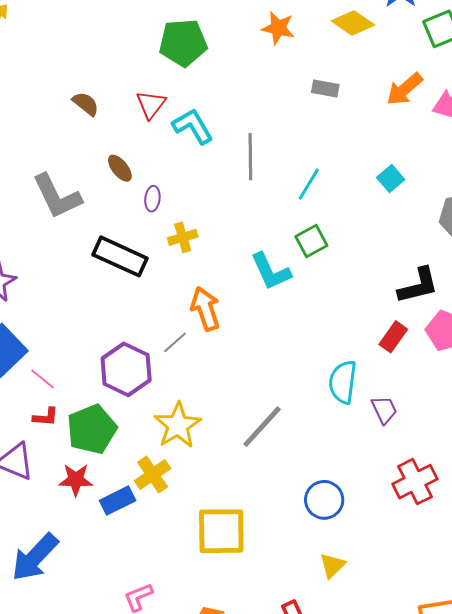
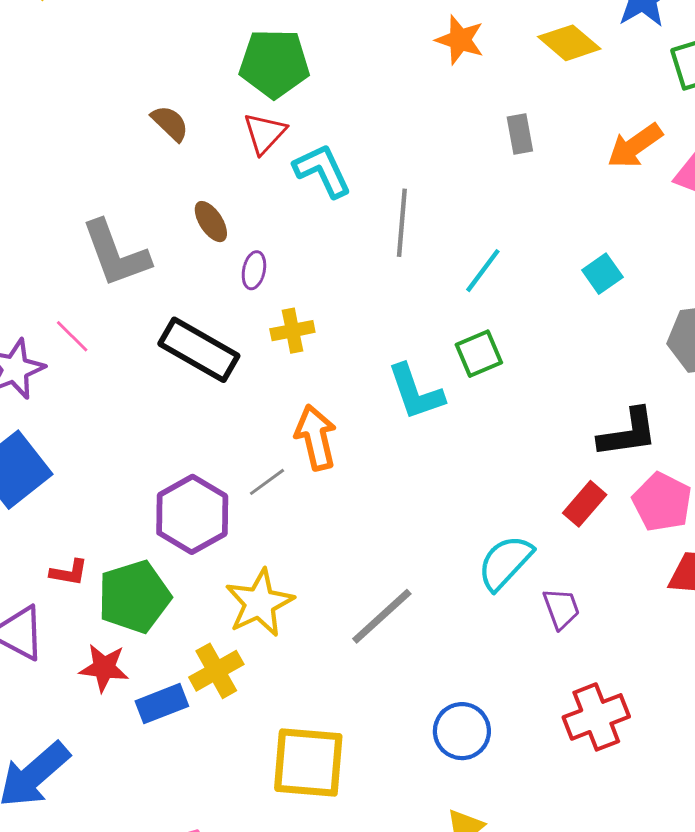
green pentagon: (183, 43) -> (274, 63), moved
gray rectangle: (325, 88) -> (520, 134), turned 64
pink line: (43, 379) -> (72, 336), moved
cyan semicircle: (343, 382) -> (505, 563), turned 30

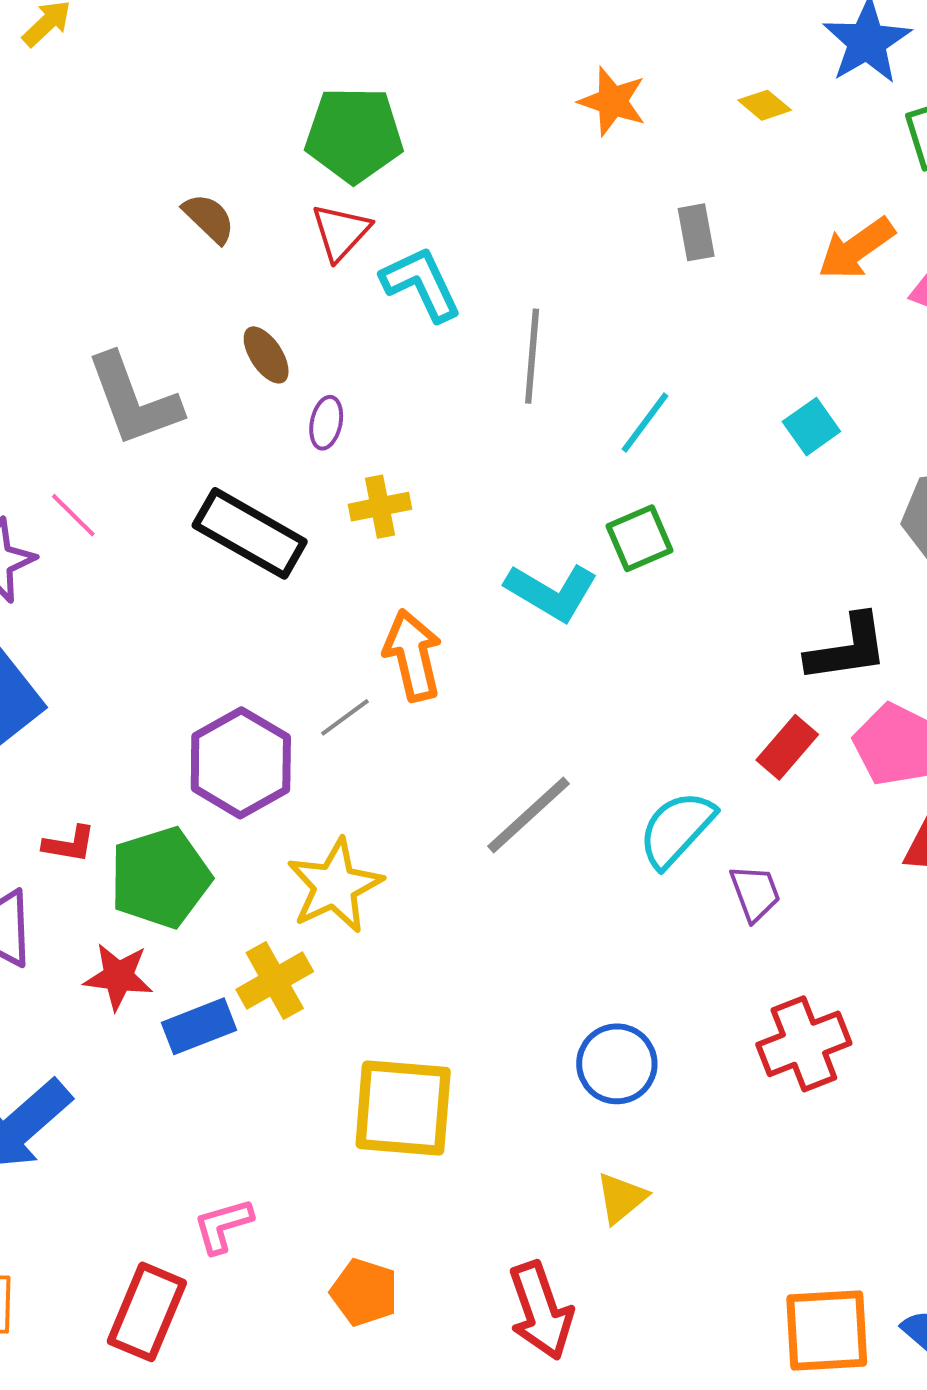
yellow diamond: (569, 43) -> (765, 105), size x0.6
cyan L-shape: (416, 392) -> (552, 592), turned -40
gray line: (382, 616) -> (529, 815), moved

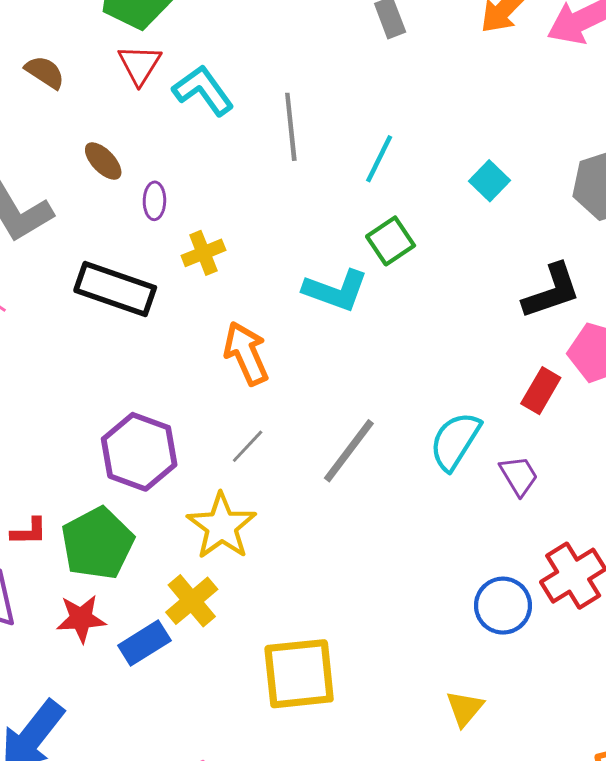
cyan square: (811, 427) -> (489, 181), moved
gray line: (345, 717) -> (248, 446), moved
red rectangle: (787, 747) -> (541, 391), moved
blue circle: (617, 1064) -> (503, 606), moved

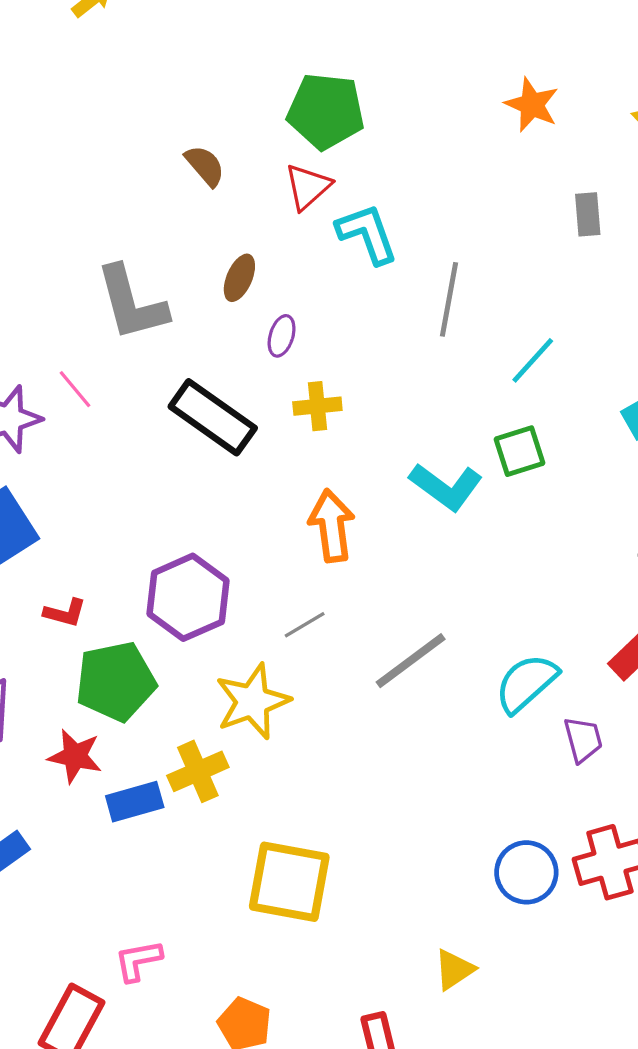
brown ellipse: (103, 161) -> (239, 278), turned 51
red L-shape: (29, 532) -> (65, 613), moved

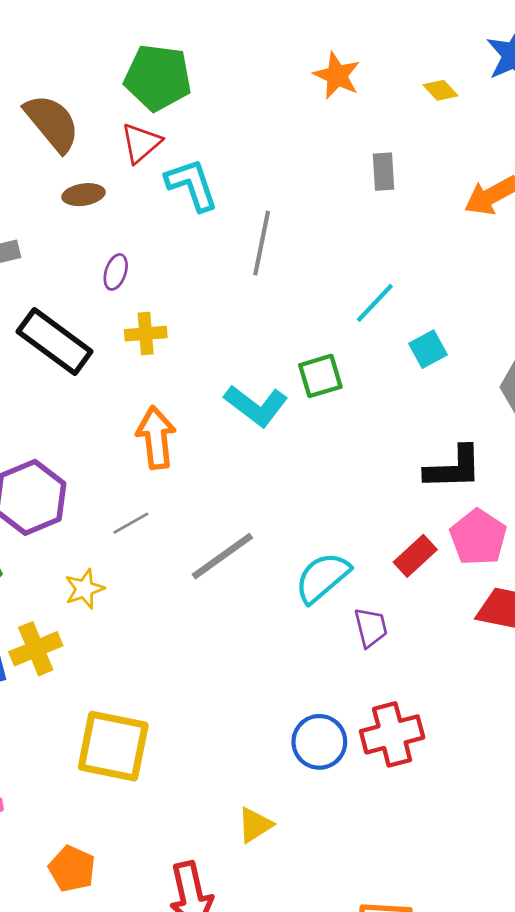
brown semicircle: (205, 166) -> (52, 123), size x1.6
brown ellipse: (239, 278) -> (84, 195), moved, turned 57
cyan line: (533, 360) -> (375, 303), moved
yellow star: (252, 701) -> (84, 589), size x0.6

